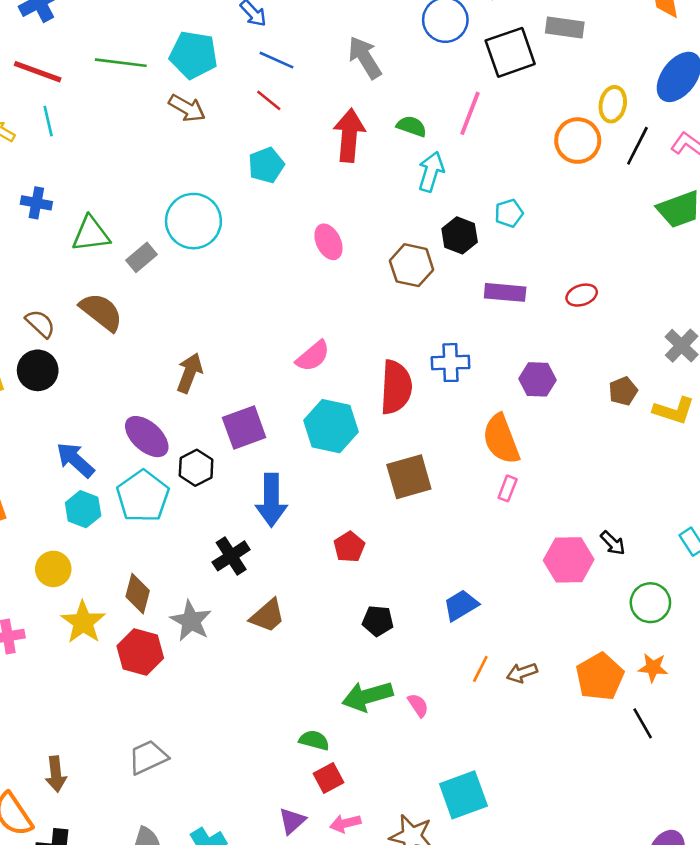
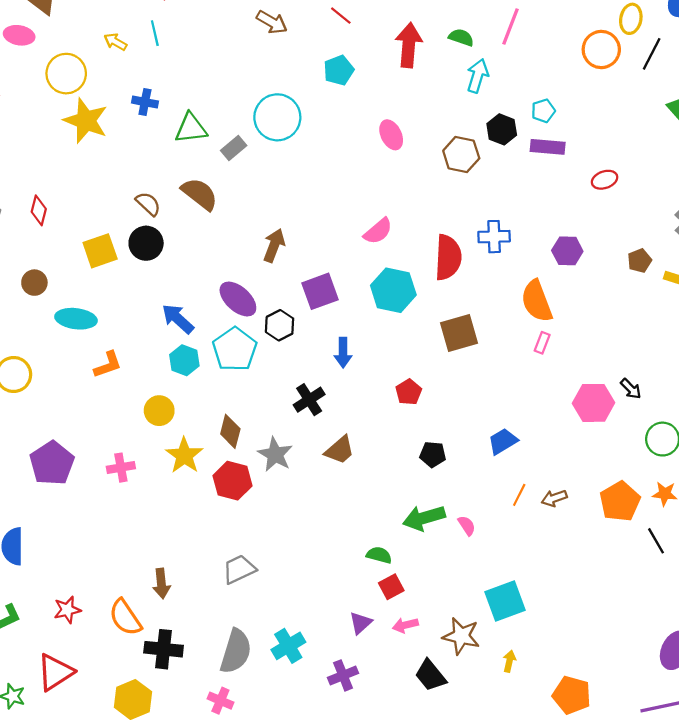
purple rectangle: (505, 292) -> (548, 147), moved
blue arrow: (271, 500) -> (343, 353), size x0.7

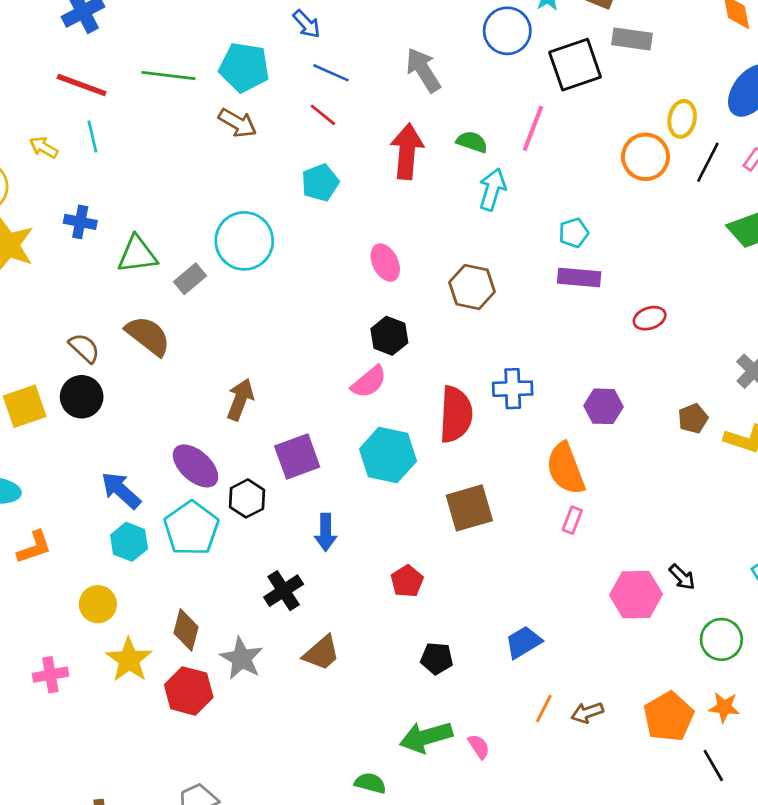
black hexagon: (502, 129) -> (389, 336), moved

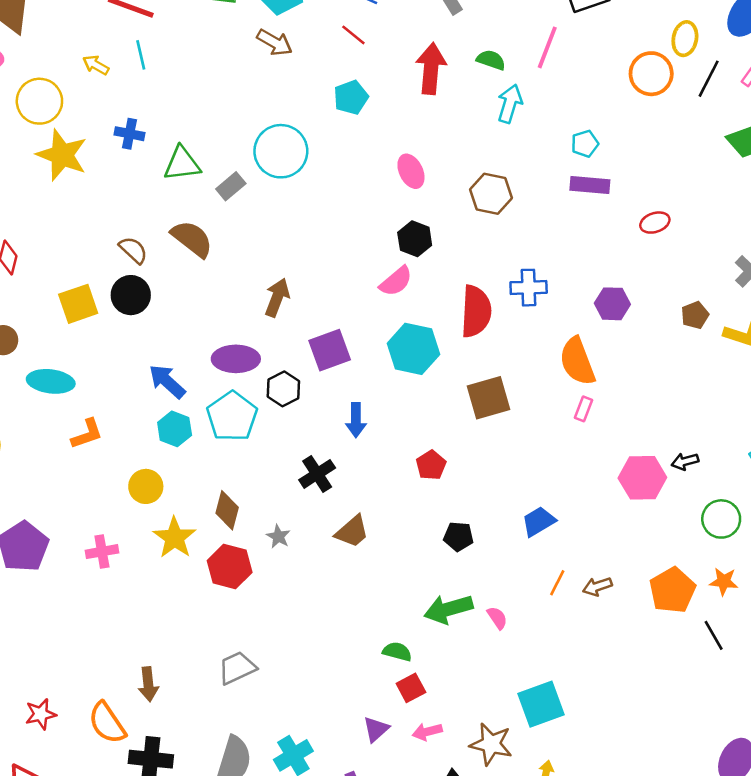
purple ellipse: (195, 466) -> (236, 359), turned -42
black arrow: (682, 577) -> (685, 461), turned 120
gray star: (242, 658) -> (278, 536), size x0.6

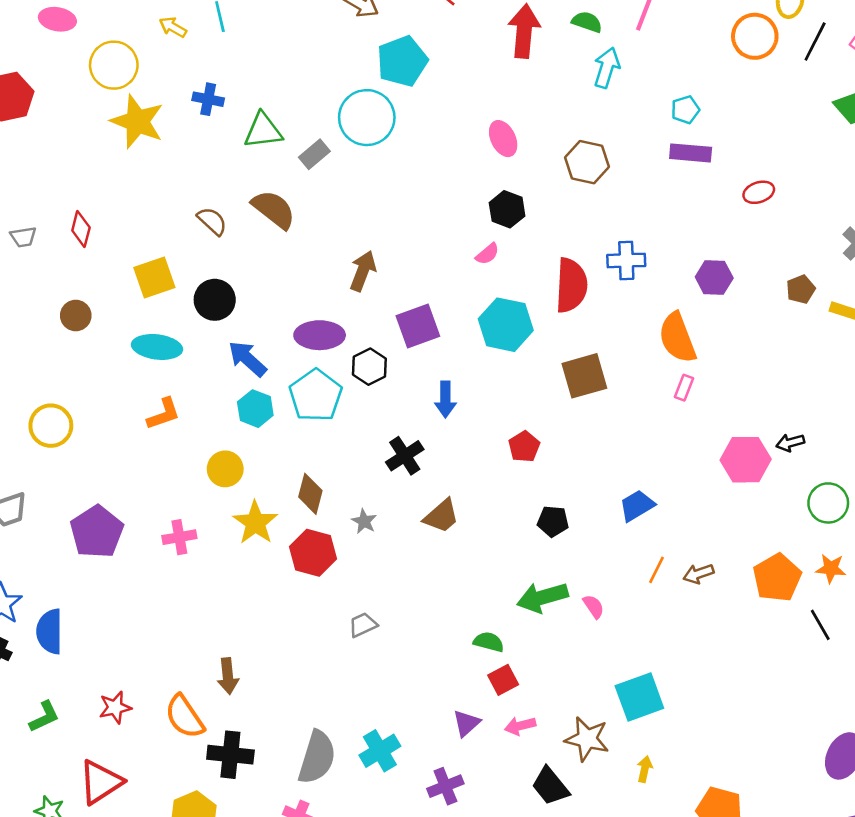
cyan pentagon: (351, 97) -> (402, 61), moved, size x1.4
pink semicircle: (396, 281) -> (487, 254), size x0.7
black circle: (131, 295) -> (215, 300), moved
cyan ellipse: (51, 381) -> (157, 347), moved
gray trapezoid: (237, 668) -> (363, 625), moved, size x0.7

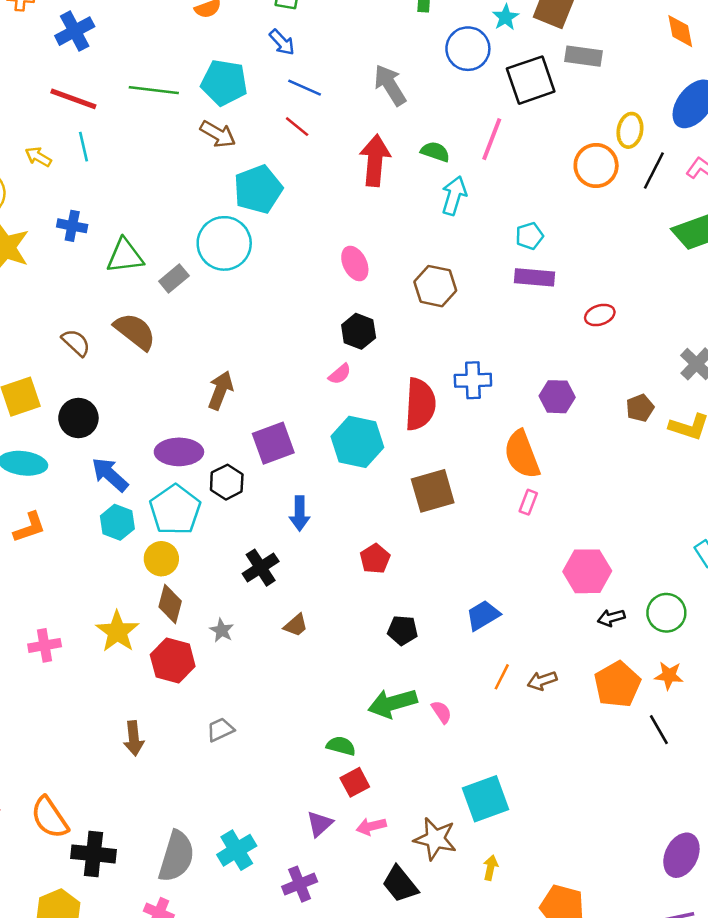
black arrow: (790, 443) -> (611, 618), moved
yellow circle: (225, 469) -> (161, 559), moved
brown trapezoid: (441, 516) -> (296, 625), size x0.7
brown arrow: (228, 676) -> (134, 738), moved

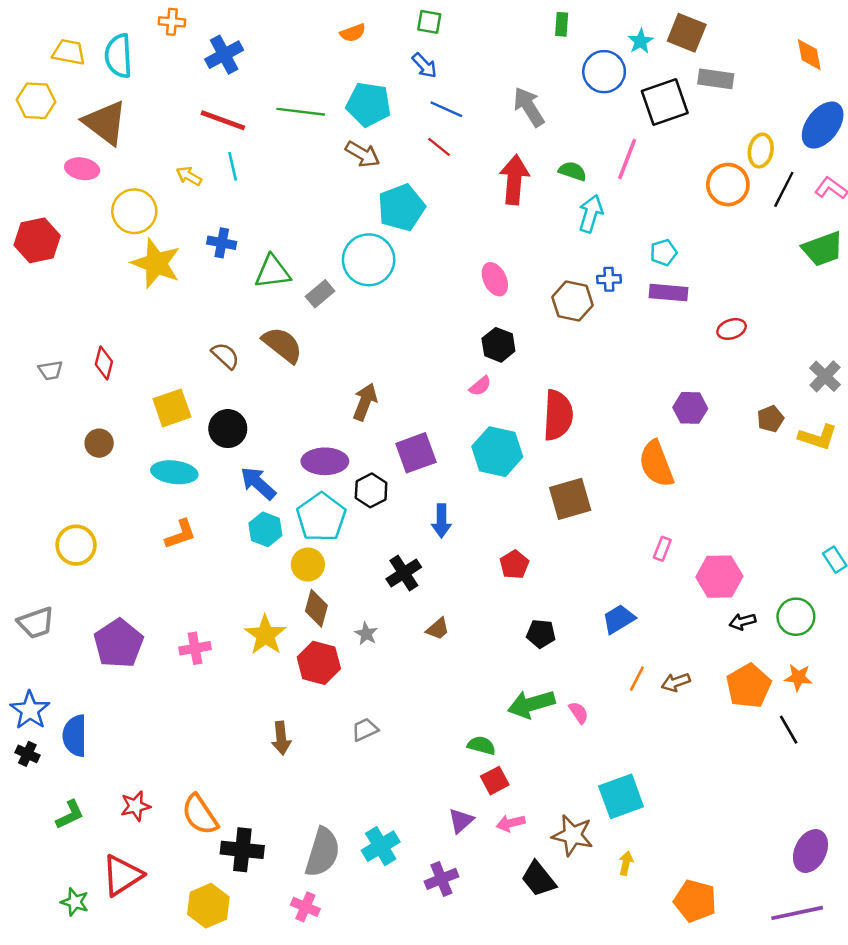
blue cross: (473, 380) -> (609, 279), moved, size x0.7
pink rectangle: (528, 502) -> (662, 549), moved

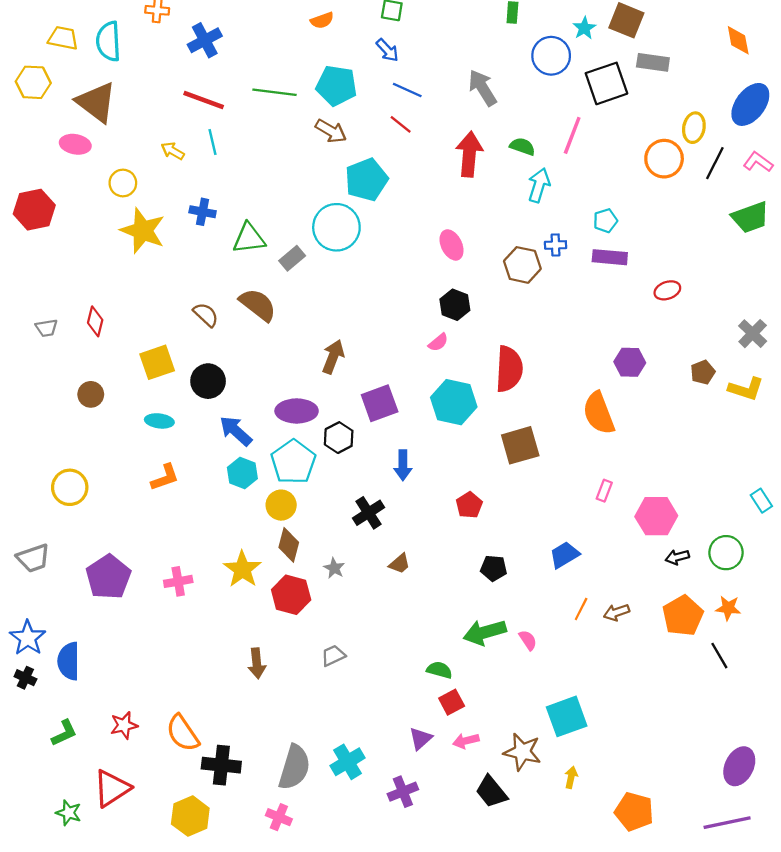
yellow circle: (134, 211) -> (123, 183), size x0.7
cyan ellipse: (174, 472) -> (159, 421), size x0.7

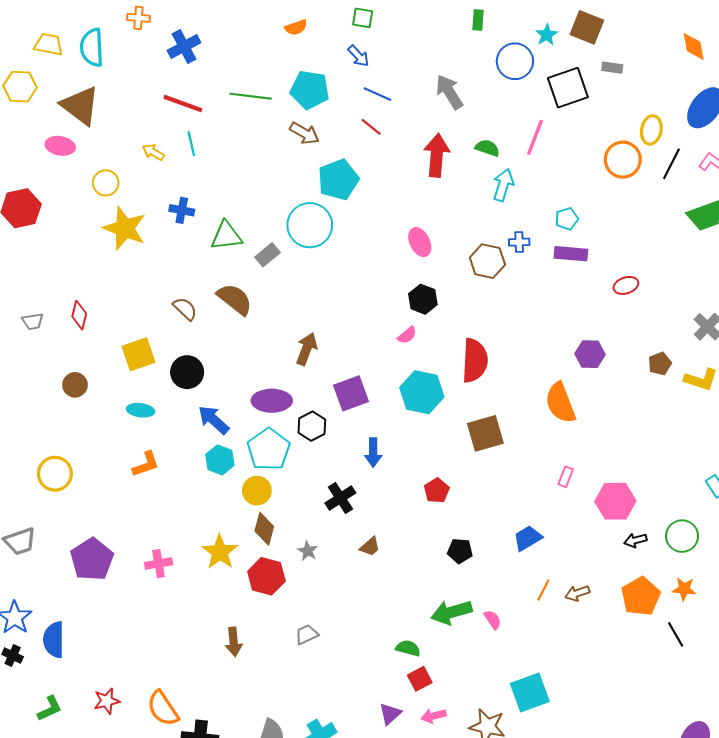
gray rectangle: (653, 62) -> (612, 68), size x0.7

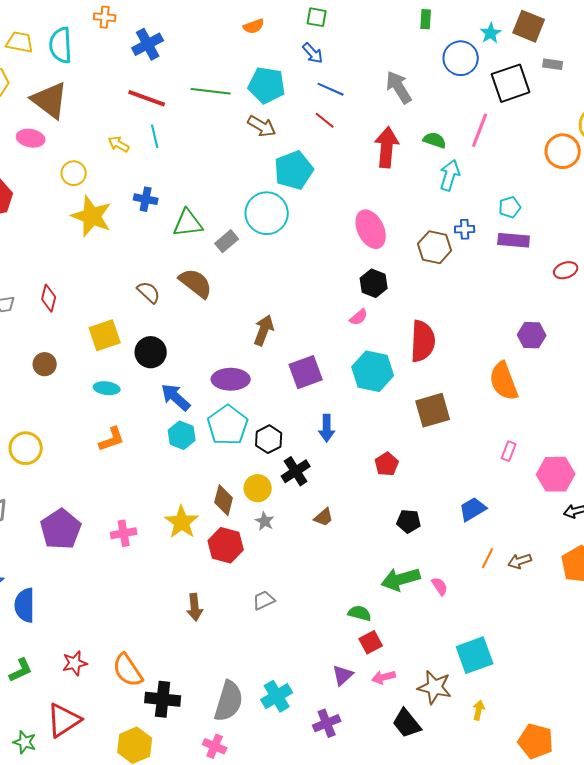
pink ellipse: (420, 242) -> (371, 229), size x1.4
black hexagon: (312, 426) -> (269, 439), moved
yellow circle: (257, 491) -> (258, 488), moved

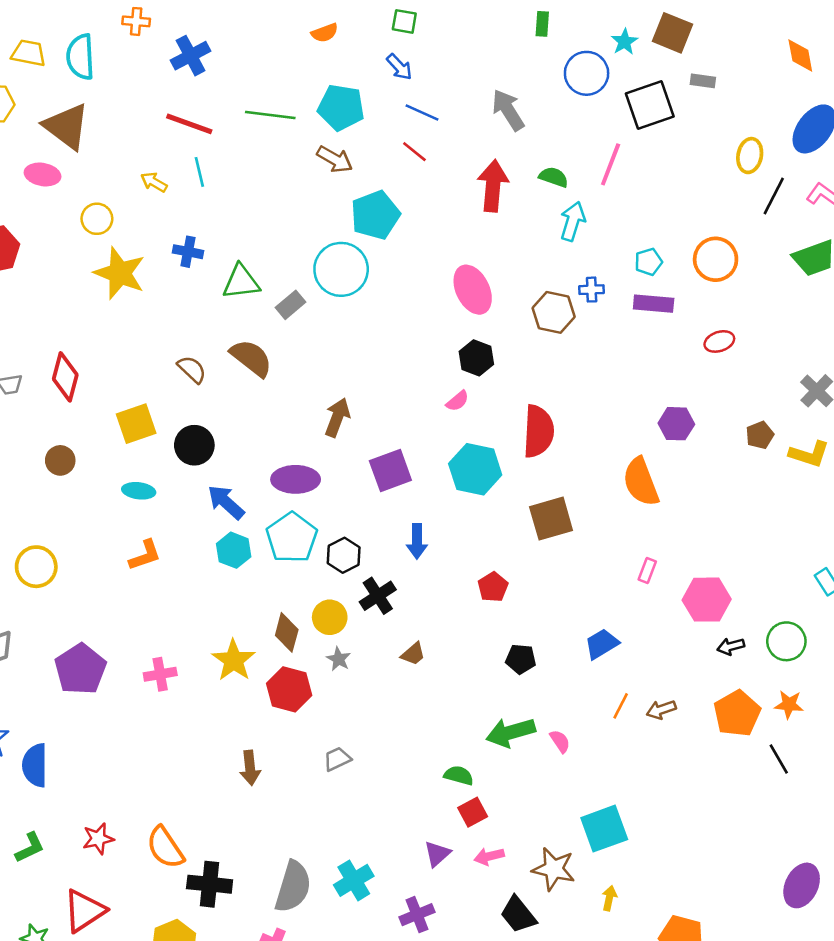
orange circle: (563, 151) -> (716, 259), moved
red diamond: (49, 298) -> (65, 377), size x1.4

